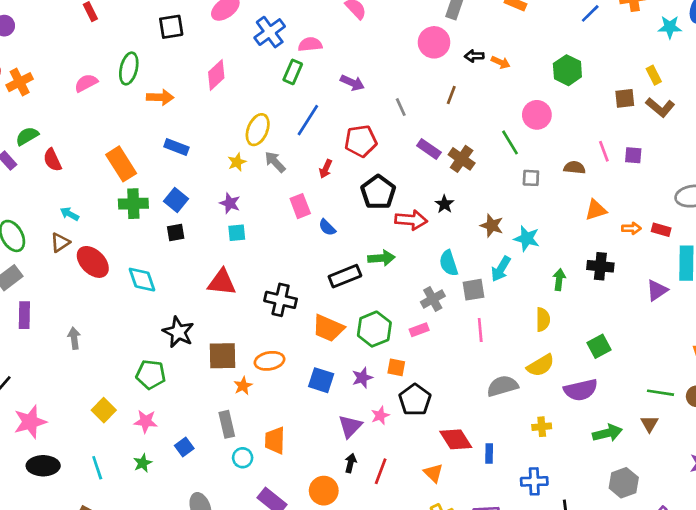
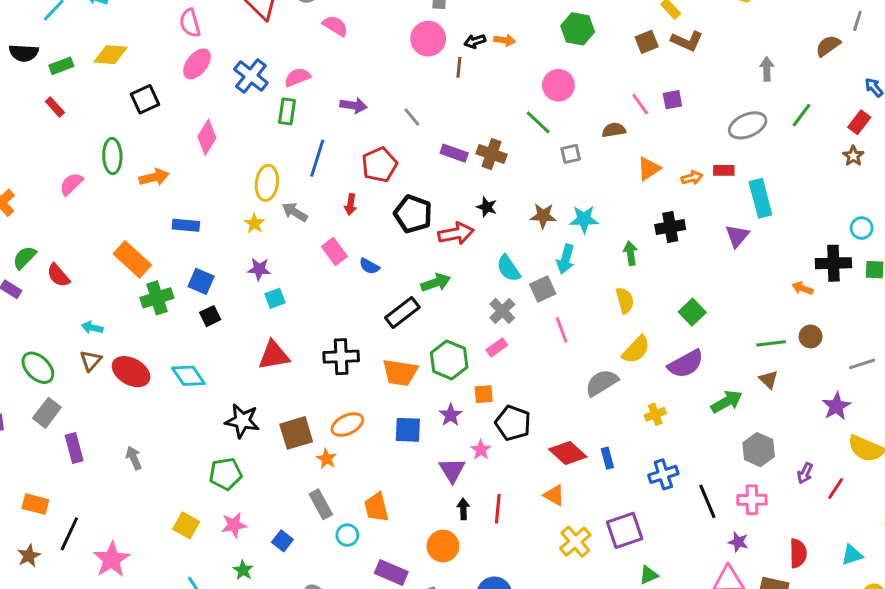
brown line: (451, 95) -> (459, 67), moved

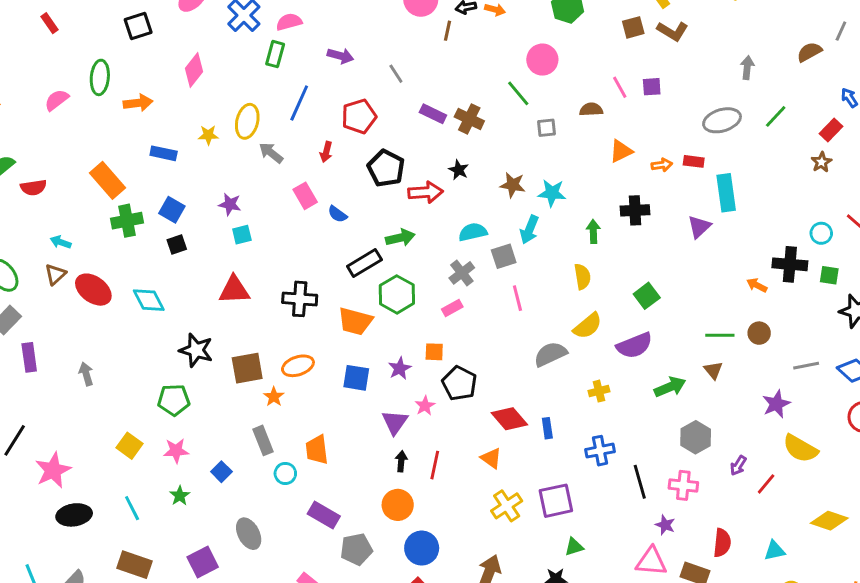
yellow star: (254, 223) -> (208, 135), moved, turned 30
cyan semicircle: (508, 268) -> (473, 232), turned 104
red semicircle: (58, 275) -> (34, 187), turned -65
green hexagon: (449, 360) -> (397, 294), moved
orange circle: (443, 546) -> (398, 505), moved

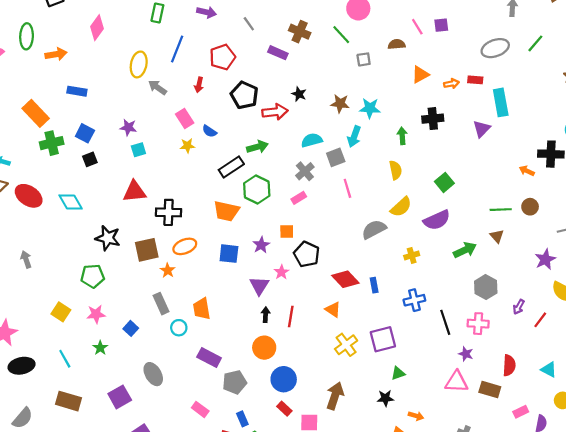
brown cross: (469, 119) -> (300, 32), moved
yellow star: (208, 135) -> (187, 146), moved
black cross: (300, 299) -> (168, 212), moved
cyan triangle: (775, 551) -> (549, 370), turned 42

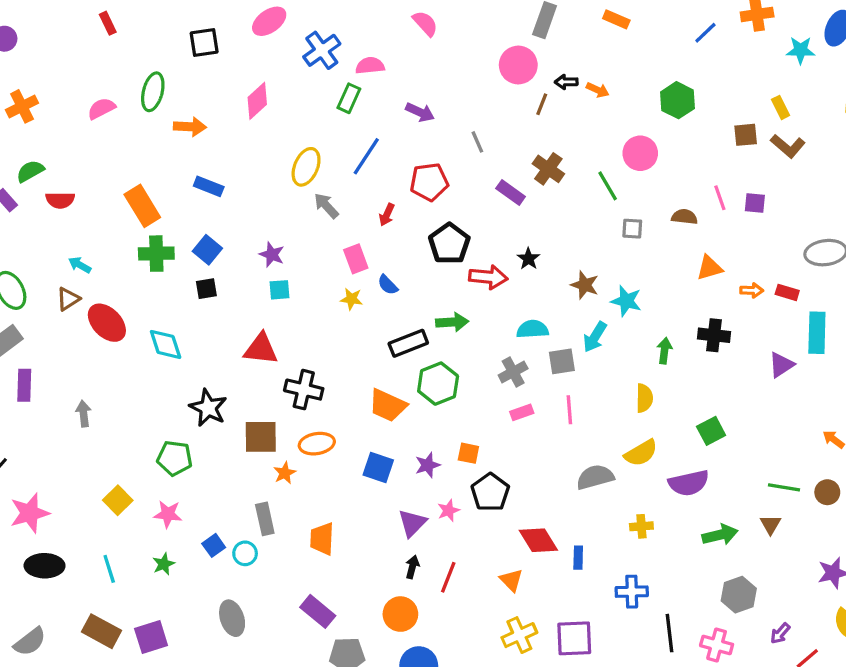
pink rectangle: (299, 198) -> (522, 412), moved
cyan circle: (179, 328) -> (245, 553), moved
purple square: (120, 397) -> (151, 637), moved

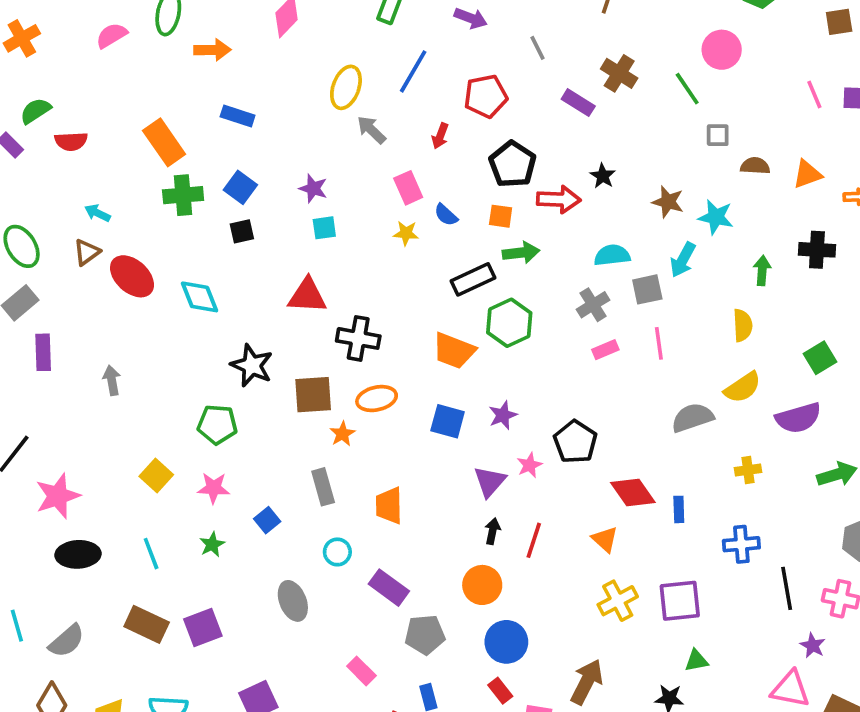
brown semicircle: (684, 217) -> (755, 166), moved
orange square: (468, 453) -> (501, 216), moved
cyan circle: (245, 553) -> (337, 552), moved

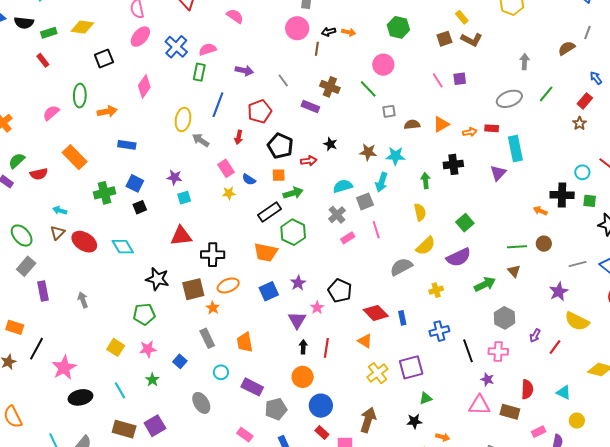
orange rectangle: (164, 142) -> (75, 157), moved
red arrow: (559, 199) -> (309, 161), size x0.7
blue square: (448, 421) -> (269, 291), turned -30

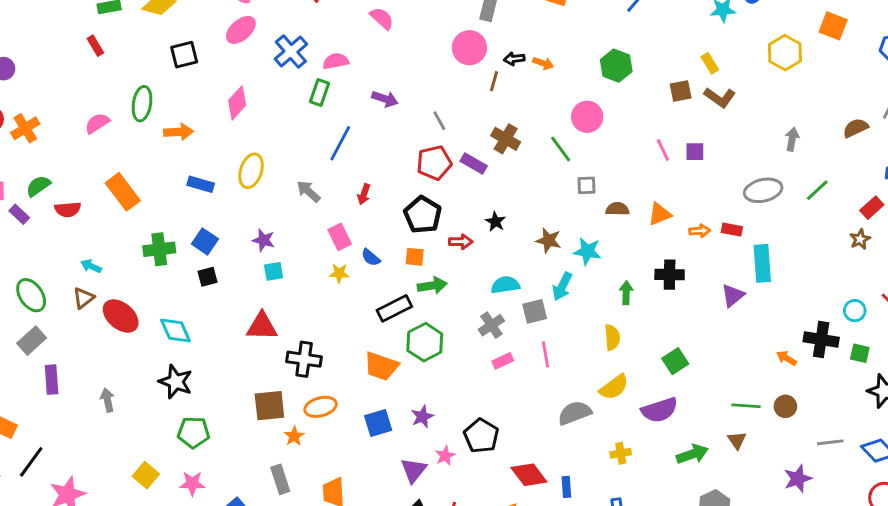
red pentagon: (260, 111) -> (434, 163), moved
yellow ellipse: (183, 119) -> (251, 171), moved
black star: (157, 279) -> (176, 382), moved

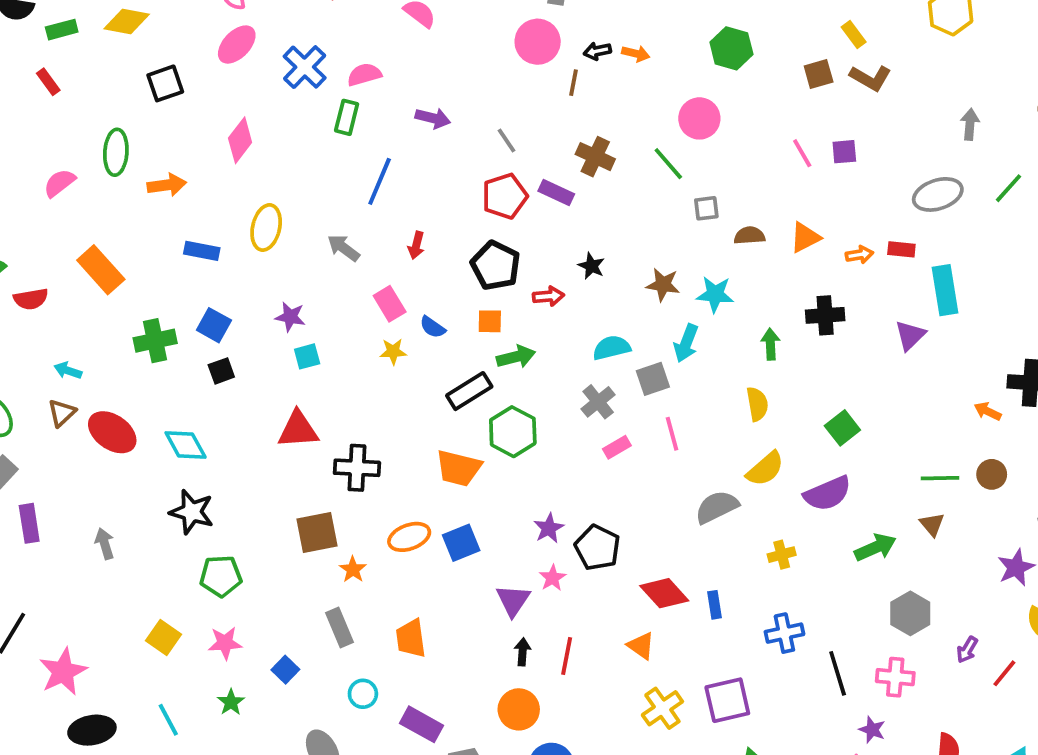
orange ellipse: (321, 407) -> (409, 537), moved
purple star: (422, 417) -> (549, 528), moved

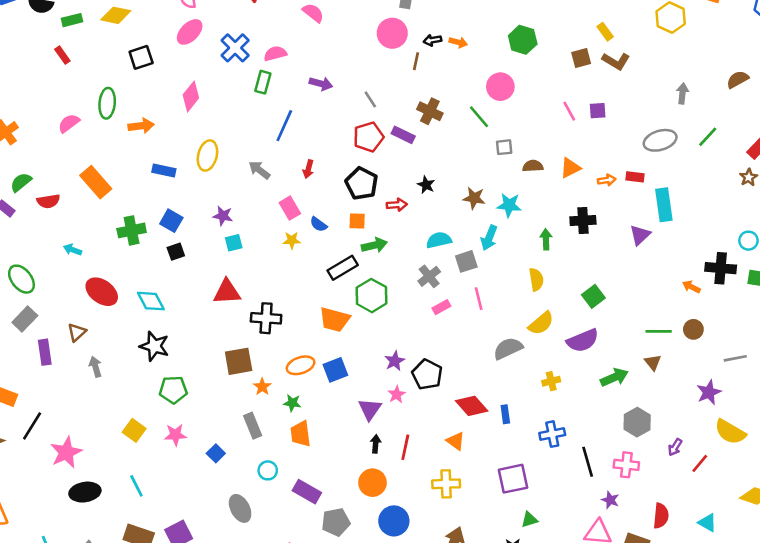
brown triangle: (62, 413) -> (77, 332), moved
green star: (231, 702) -> (292, 403), moved, turned -30
yellow cross: (662, 708) -> (446, 484), moved, turned 32

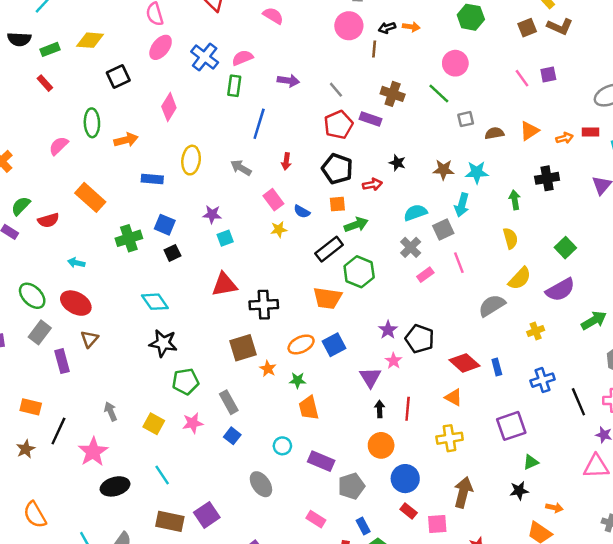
red ellipse: (102, 292) -> (76, 303), moved
gray arrow: (95, 367) -> (111, 411), moved
gray rectangle: (253, 426) -> (229, 402), moved

